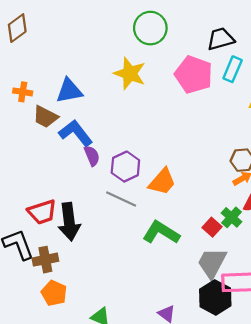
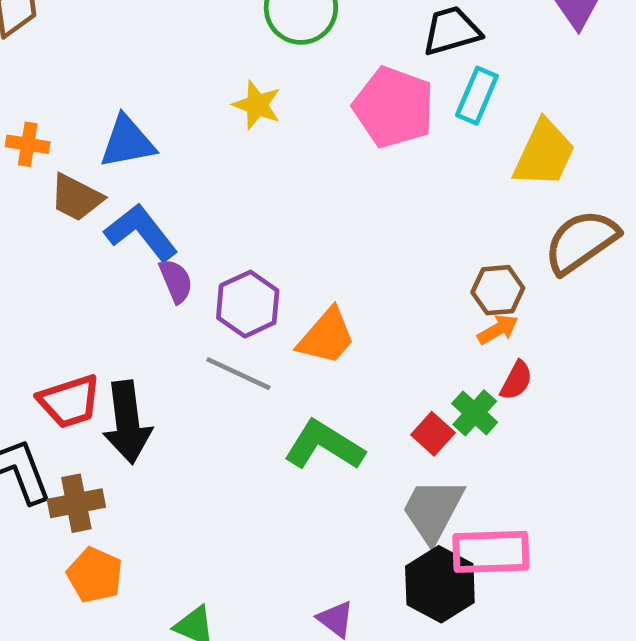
yellow star: (130, 74) -> (257, 105), size x0.7

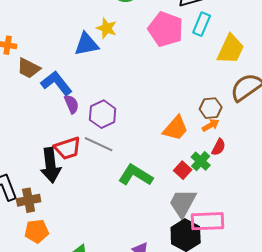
blue triangle: (127, 142) -> (87, 44), moved
orange trapezoid: (326, 336) -> (176, 128), moved
red trapezoid: (69, 401) -> (68, 148), moved
orange pentagon: (95, 575) -> (37, 231), turned -30

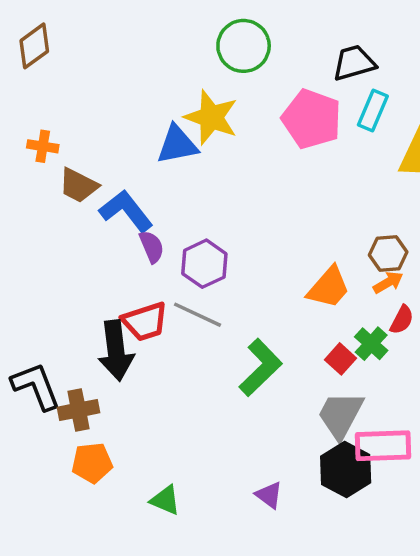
yellow star: (107, 28) -> (211, 117), size x1.5
green L-shape: (136, 175) -> (261, 367), turned 104

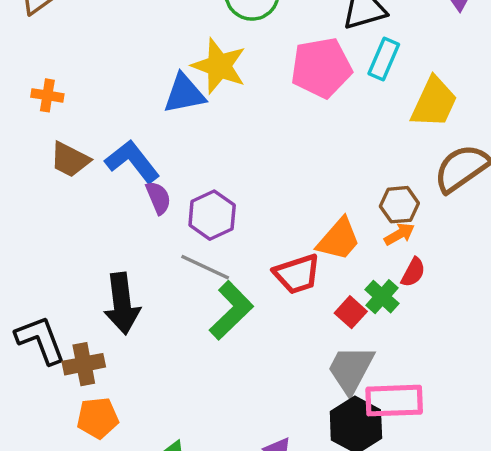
pink pentagon: (312, 119) -> (321, 68), turned -30
brown trapezoid: (78, 185) -> (70, 160), moved
red trapezoid: (145, 322) -> (297, 274), moved
green L-shape: (261, 367) -> (231, 310), moved

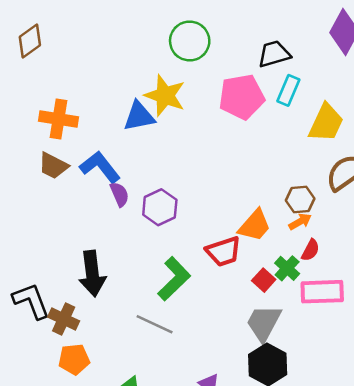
orange cross: (47, 95) -> (58, 119), moved, size x1.6
gray line: (205, 267) -> (155, 324), moved
brown cross: (84, 364) -> (64, 319), turned 36
pink rectangle: (394, 401) -> (322, 292), moved

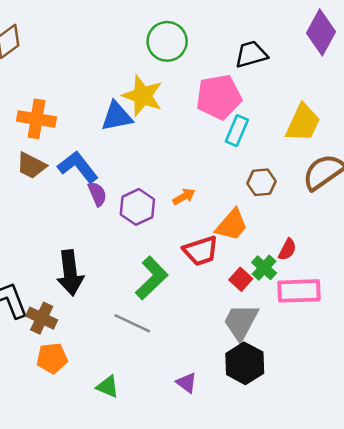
cyan rectangle: (288, 90) -> (237, 131), moved
brown hexagon: (300, 199) -> (262, 182), moved
orange arrow: (300, 222) -> (184, 197), moved

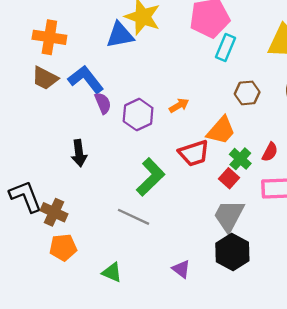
green cross: (264, 268) -> (240, 159), moved
black arrow: (70, 273) -> (79, 153), moved, size x0.7

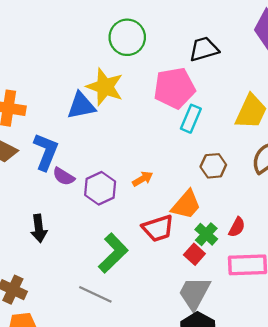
blue L-shape: (86, 79) -> (46, 152), turned 60
purple semicircle: (103, 103) -> (64, 176), turned 145

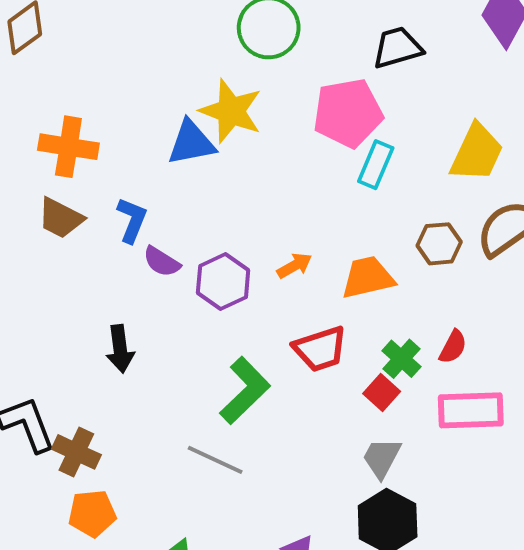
blue L-shape: (46, 152) -> (132, 220), size x0.7
brown hexagon: (213, 166) -> (439, 244), moved
orange trapezoid: (186, 205) -> (368, 278), moved, turned -144
gray trapezoid: (194, 293) -> (382, 458), size x0.7

